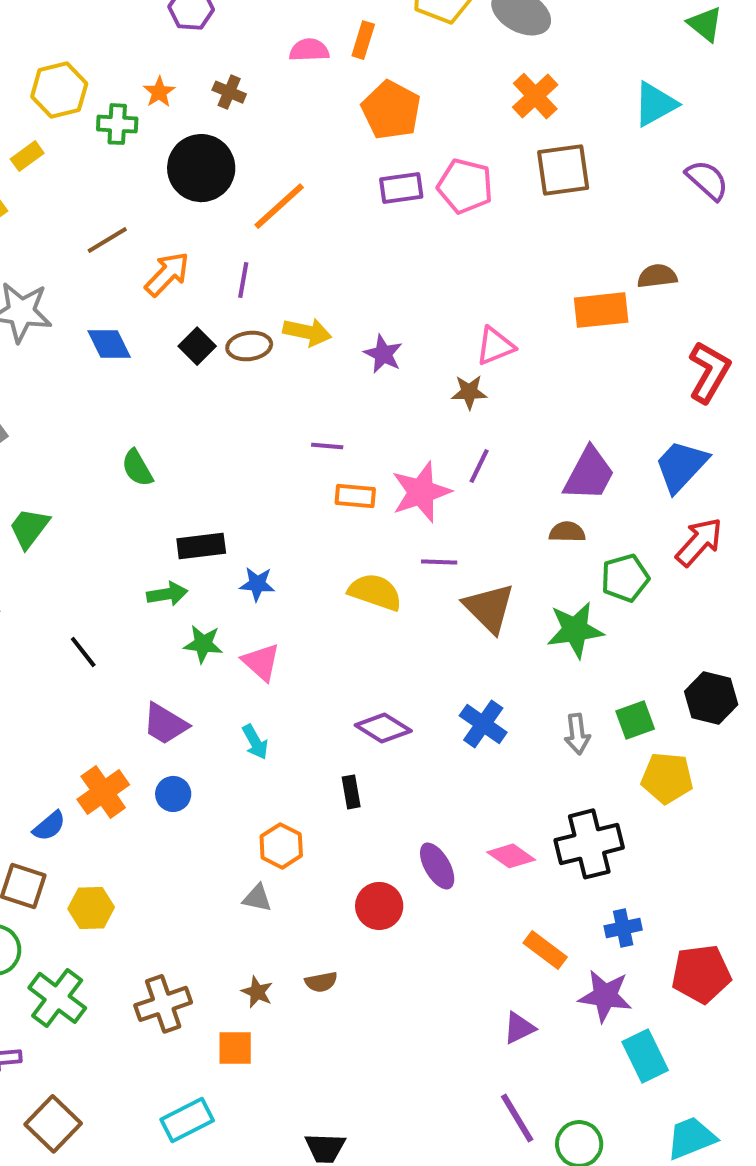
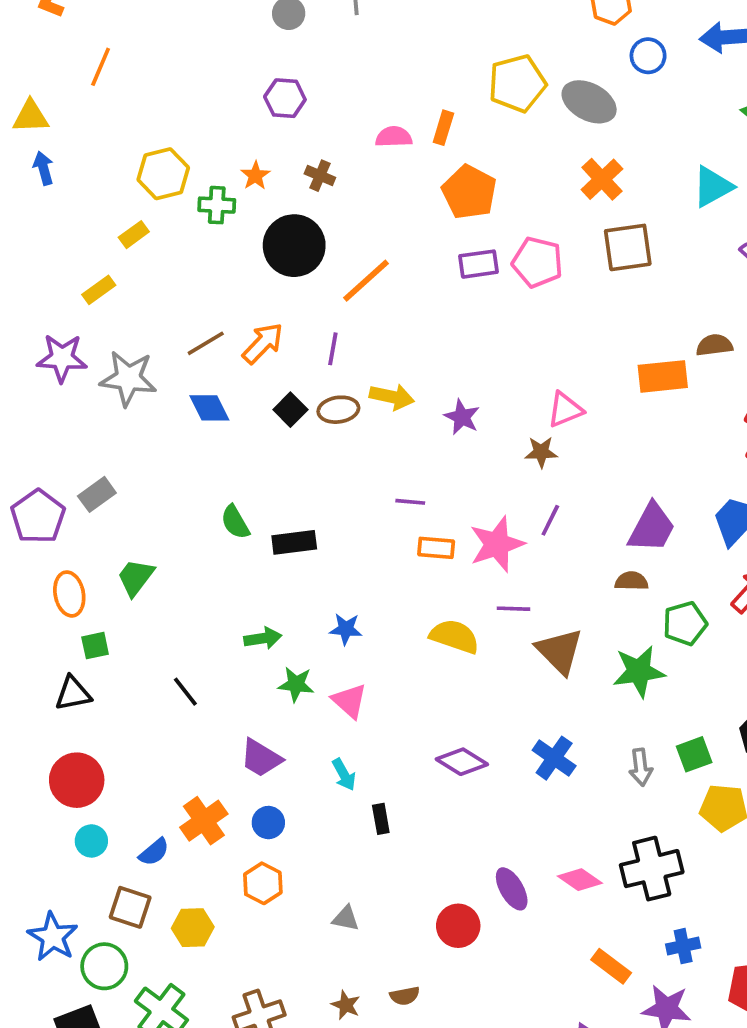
brown line: (107, 240) -> (206, 343), moved
black rectangle: (201, 546) -> (294, 542), moved
black rectangle: (351, 792) -> (381, 819), moved
orange hexagon: (281, 846) -> (263, 883), moved

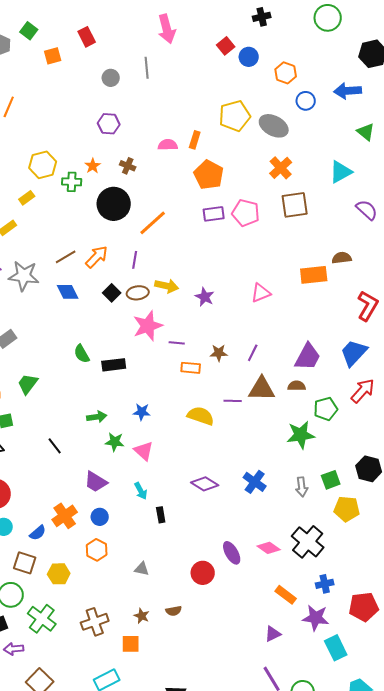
brown star: (541, 452) -> (219, 353), moved
pink star: (497, 544) -> (148, 326), moved
brown triangle: (560, 651) -> (262, 389), moved, turned -44
black cross: (652, 869) -> (308, 542), turned -36

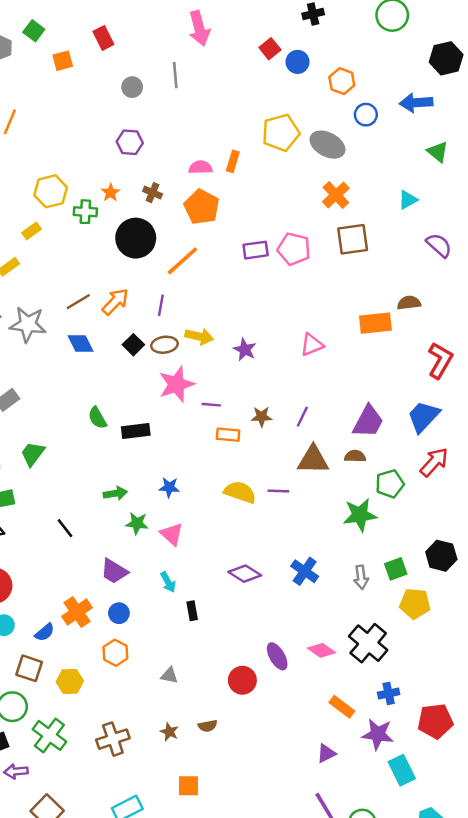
cyan triangle: (341, 172) -> (408, 200), size x0.7
orange pentagon: (209, 175) -> (202, 207), moved
purple line: (233, 401) -> (278, 491), moved
orange square: (131, 644) -> (188, 786), moved

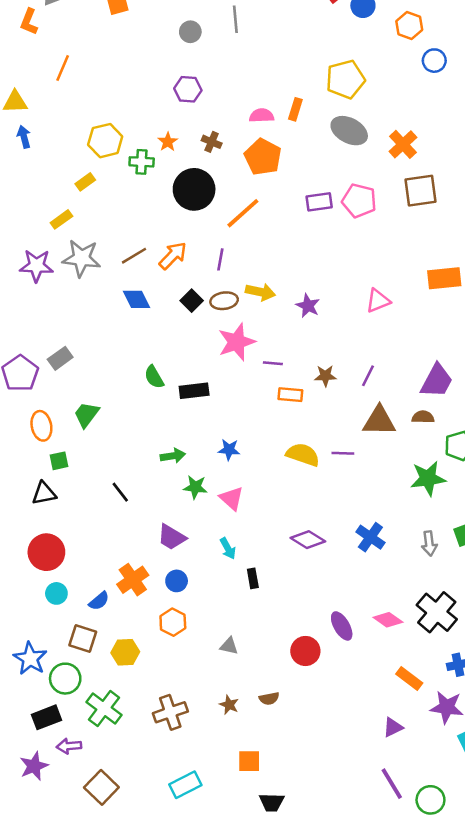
gray ellipse: (327, 145) -> (349, 131), moved
gray star: (28, 324) -> (81, 258), moved

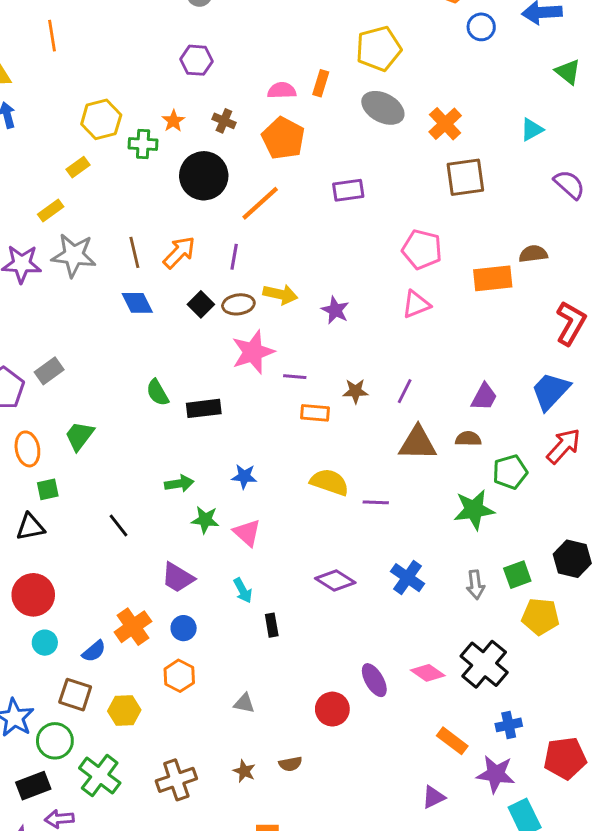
orange line: (63, 68) -> (52, 36), turned -32
pink pentagon: (359, 201) -> (422, 249), moved
brown line: (134, 256) -> (134, 252), turned -72
purple trapezoid: (437, 381) -> (484, 397), size x0.7
purple line: (343, 453) -> (376, 502), moved

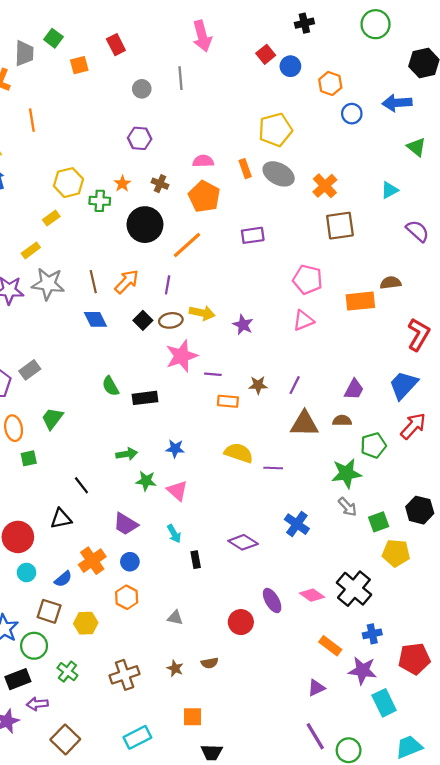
orange rectangle: (321, 83) -> (245, 169), moved, turned -36
black triangle: (30, 527) -> (61, 519), moved
purple diamond: (335, 580) -> (243, 542), moved
gray arrow: (475, 585) -> (347, 507), moved, turned -36
green cross: (100, 776) -> (67, 672), size x0.7

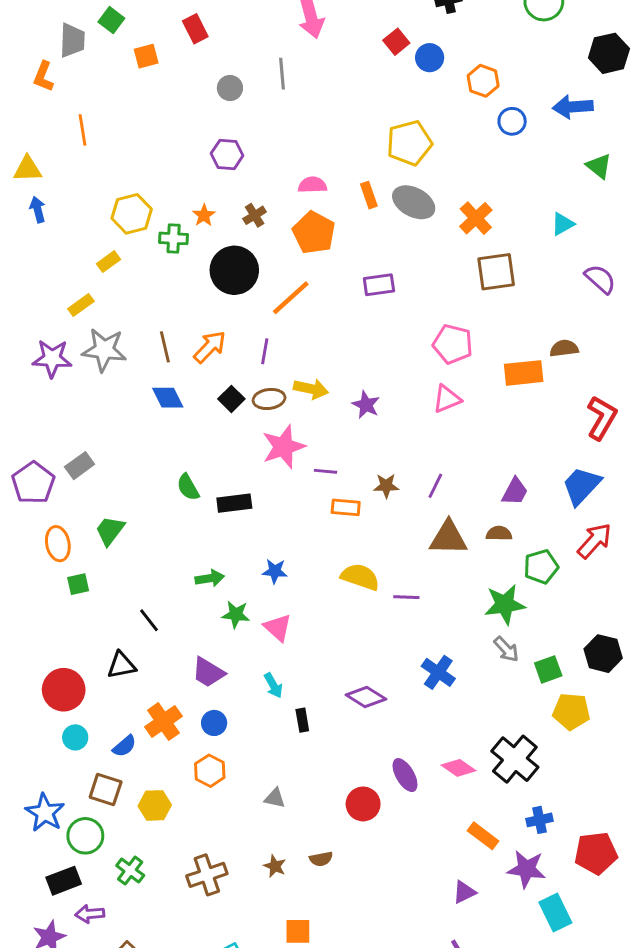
brown cross: (160, 184) -> (255, 215), turned 35

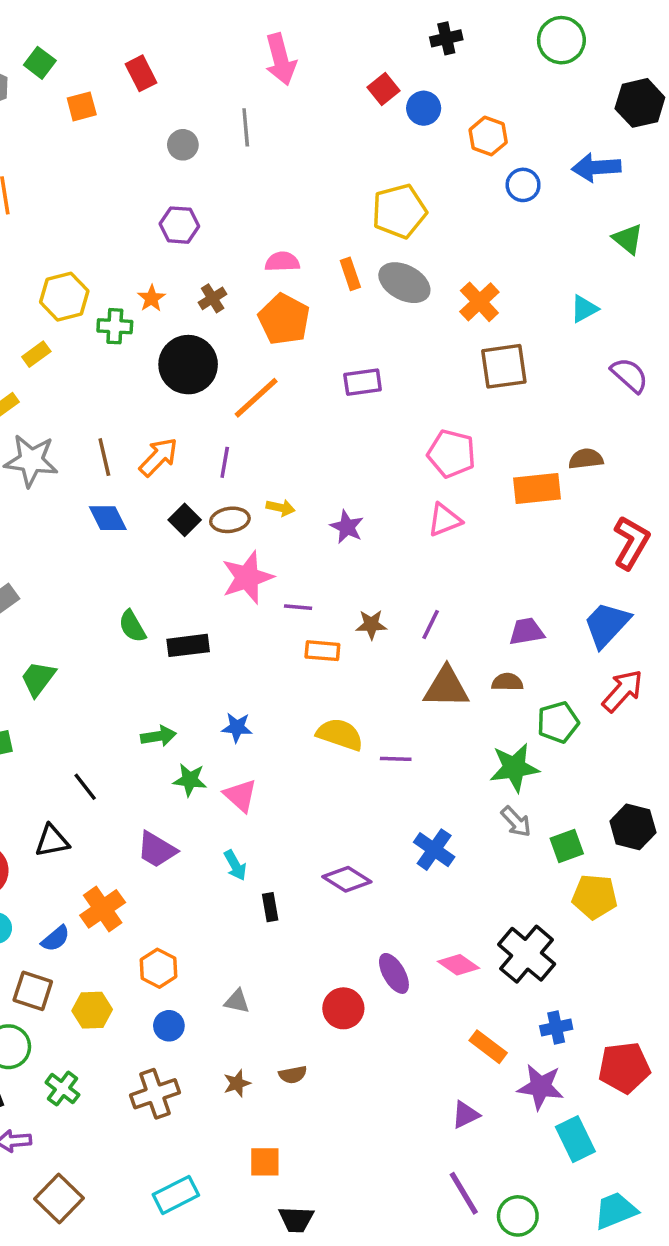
yellow arrow: (311, 389) -> (281, 508), size x0.7
purple trapezoid: (515, 492) -> (527, 632), turned -128
blue circle: (214, 723) -> (169, 1026), moved
brown star: (275, 866) -> (237, 1083), turned 30

